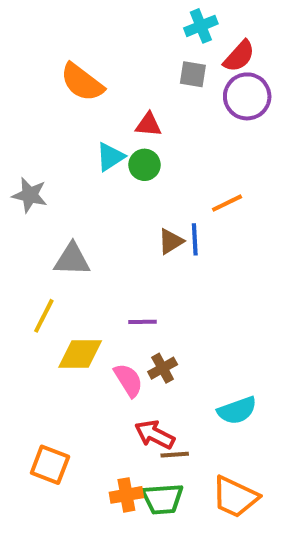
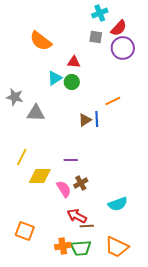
gray triangle: (72, 259) -> (36, 113), moved

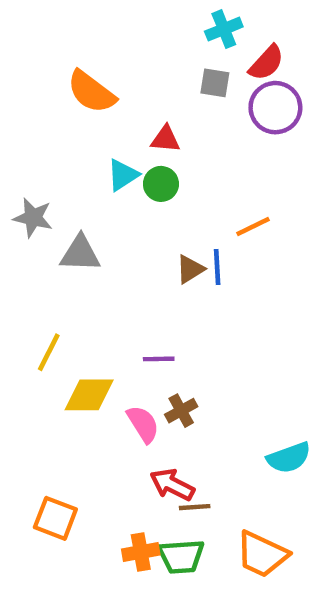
cyan semicircle: (118, 204) -> (289, 458), moved

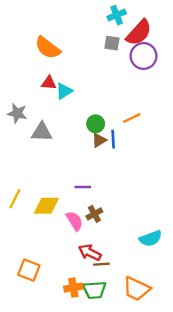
red semicircle: (266, 63) -> (139, 33), size x1.4
red triangle: (165, 139) -> (49, 83), moved
green circle: (161, 184) -> (96, 124), moved
yellow line: (49, 352) -> (15, 199), moved

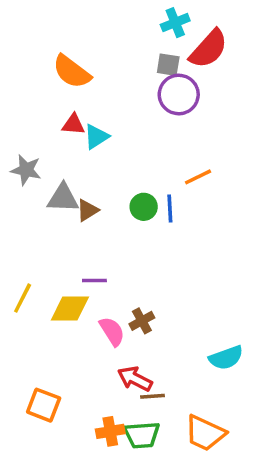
purple circle: (144, 56) -> (179, 95), moved
green circle: (96, 124) -> (144, 207), moved
brown triangle: (99, 140) -> (87, 210), moved
purple line: (83, 187) -> (94, 280), moved

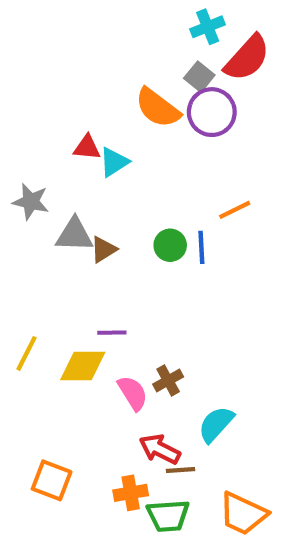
gray square: (168, 65) -> (199, 77), turned 30
orange semicircle: (72, 72) -> (158, 108), moved
cyan semicircle: (226, 358) -> (216, 424), moved, turned 152
orange cross: (110, 431) -> (131, 493), moved

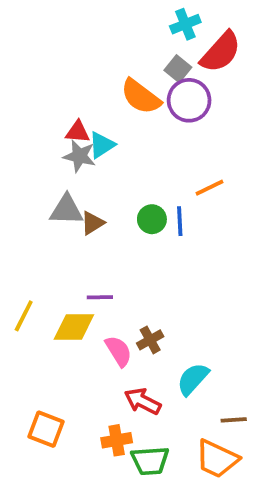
gray star: (31, 202) -> (79, 156), moved
brown line: (181, 470) -> (234, 420), moved

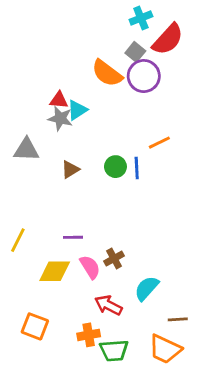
gray triangle: (66, 210) -> (26, 150), moved
purple line: (100, 297) -> (73, 237), moved
yellow diamond: (74, 327) -> (55, 271), moved

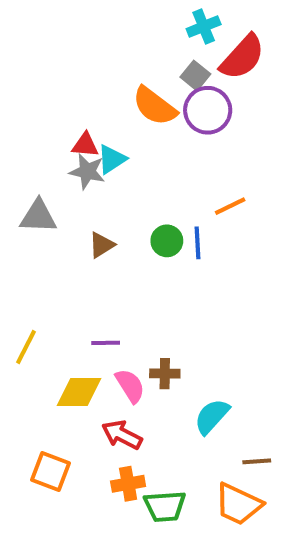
brown cross: (114, 259) -> (165, 374), turned 30
red arrow: (108, 305) -> (122, 435), moved

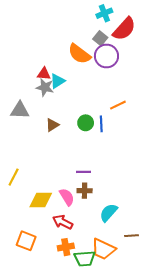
purple line: (106, 343) -> (84, 172), moved
orange trapezoid: (238, 504) -> (103, 249), moved

